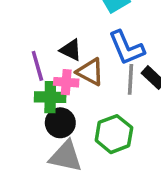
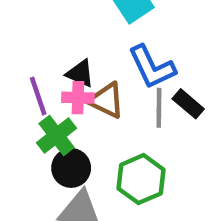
pink cross: (66, 82) -> (78, 98), moved
green cross: (50, 97) -> (57, 135), turned -36

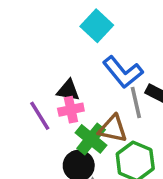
brown triangle: (106, 100) -> (113, 129), moved
green cross: (57, 135) -> (91, 139), moved

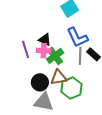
brown triangle: (113, 129) -> (59, 77), moved, turned -36
green cross: (91, 139) -> (55, 56), moved

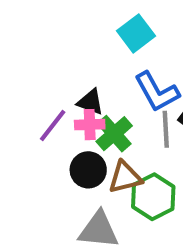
purple line: (26, 50) -> (53, 125), turned 60
black circle: (40, 82) -> (88, 170), moved

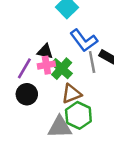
black circle: (88, 170) -> (27, 94), moved
green hexagon: (153, 197) -> (78, 115), moved

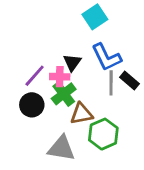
black triangle: (45, 52) -> (72, 62), moved, turned 42
green cross: (62, 69) -> (64, 94), moved
green hexagon: (78, 115) -> (103, 134), moved

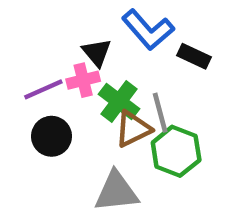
purple line: (35, 76) -> (43, 89), turned 40
gray line: (111, 83) -> (160, 113), moved
green cross: (64, 94) -> (119, 101), moved

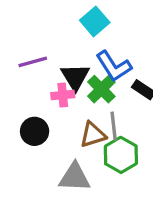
black triangle: (97, 52) -> (75, 77), size x1.4
purple line: (43, 89) -> (33, 62), moved
green cross: (119, 101) -> (101, 89), moved

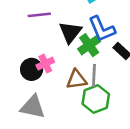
pink cross: (63, 95) -> (45, 64), moved, turned -30
gray triangle: (75, 177) -> (33, 107), moved

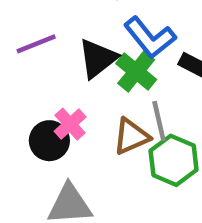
black triangle: (70, 32) -> (98, 58), turned 30

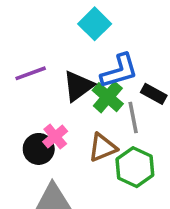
blue L-shape: (150, 38) -> (119, 71), turned -69
gray line: (159, 121) -> (133, 118), moved

